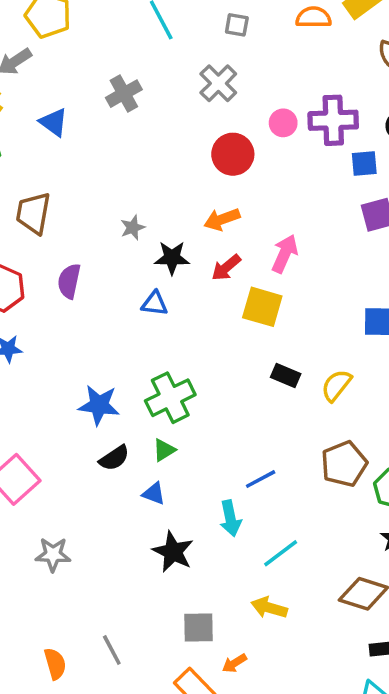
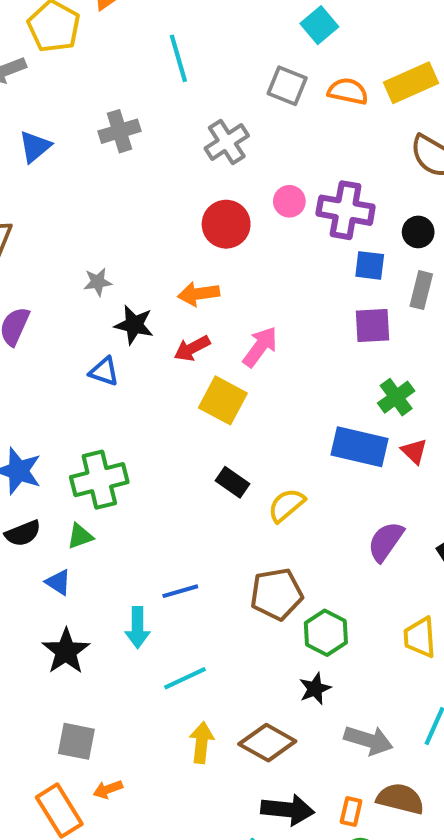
gray square: (237, 25) -> (287, 86), moved, size x1.4
blue triangle: (54, 122) -> (35, 147), turned 32
yellow arrow: (269, 608) -> (202, 743), moved, turned 68

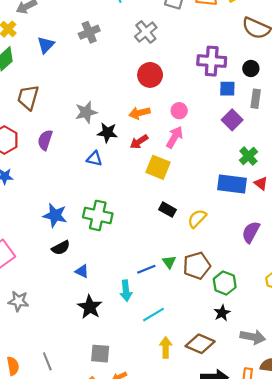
pink circle: (289, 201) -> (179, 111), moved
gray star: (98, 282) -> (86, 112), size x1.5
purple square: (372, 325) -> (232, 120), turned -36
green cross: (99, 480) -> (98, 215), turned 32
green triangle: (80, 536) -> (169, 262), moved, turned -40

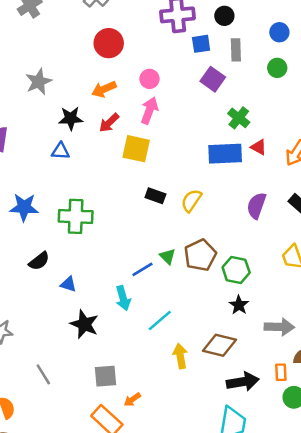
gray star: (86, 112) -> (39, 82), moved
blue star: (55, 215) -> (24, 207), moved
gray line: (47, 361) -> (43, 374), moved

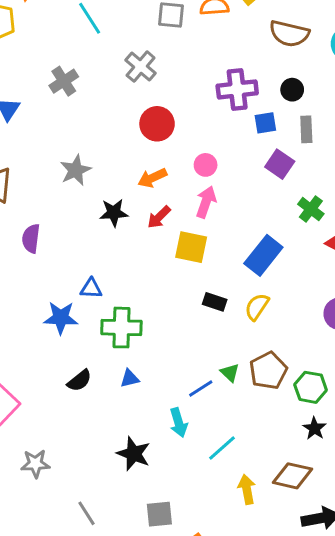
blue triangle: (60, 151) -> (91, 288), moved
blue rectangle: (225, 154) -> (263, 255), moved, turned -48
blue triangle: (68, 284) -> (130, 378), moved, turned -30

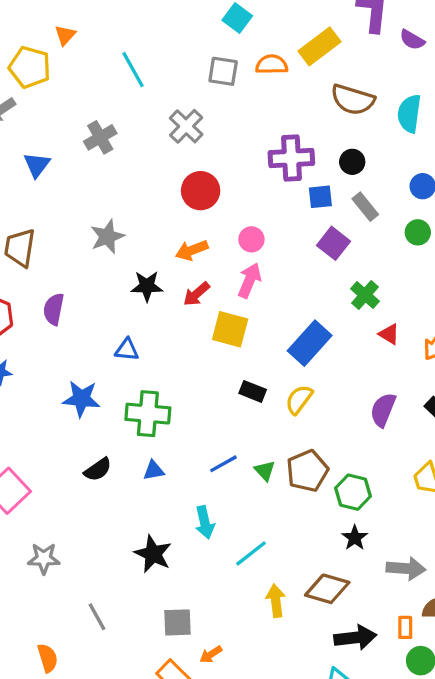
gray rectangle: (306, 129) -> (365, 207), turned -40
blue triangle: (91, 288) -> (127, 350), moved
blue line: (201, 388) -> (223, 464), moved

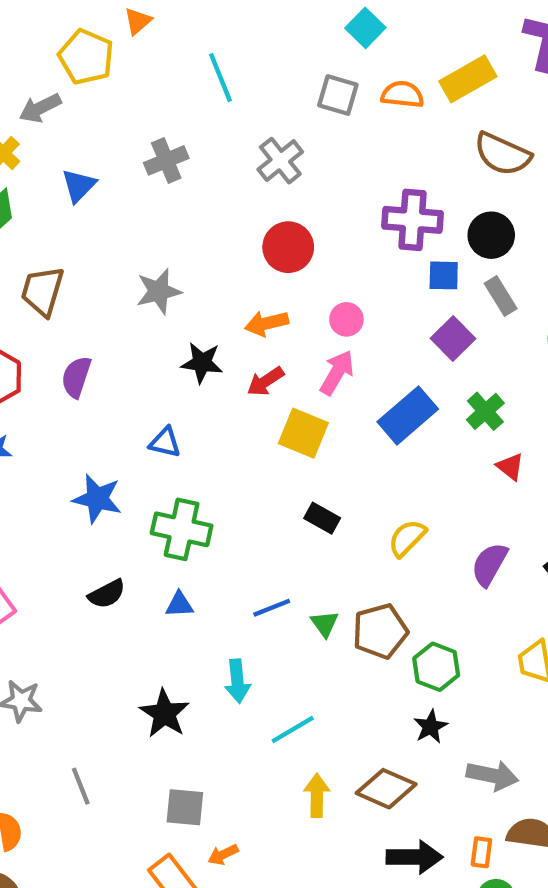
black circle: (352, 162) -> (491, 235), size x1.4
blue rectangle: (310, 343) -> (408, 415), moved
yellow semicircle: (299, 400) -> (407, 538), moved

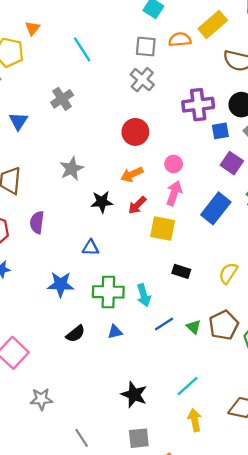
gray cross: (280, 161) -> (142, 80), moved
cyan arrow: (237, 681) -> (144, 295), moved
black star: (164, 713) -> (134, 395), moved
yellow arrow: (317, 795) -> (195, 420), moved

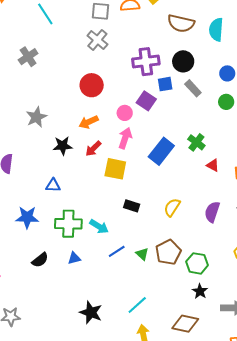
purple square: (232, 163) -> (146, 101), moved
cyan arrow: (144, 295) -> (99, 227), turned -42

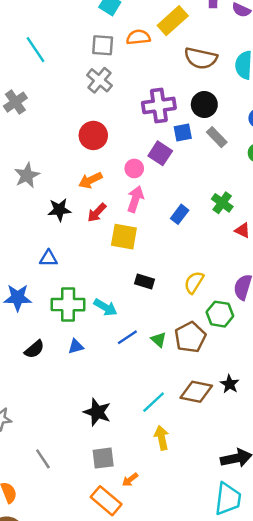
blue rectangle: (161, 151) -> (180, 214), size x0.6
green hexagon: (197, 263) -> (220, 314), moved
brown diamond: (185, 324) -> (196, 392), moved

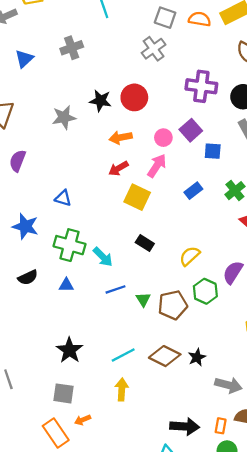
blue square: (183, 133) -> (213, 151), moved
black star: (59, 210) -> (100, 101), moved

